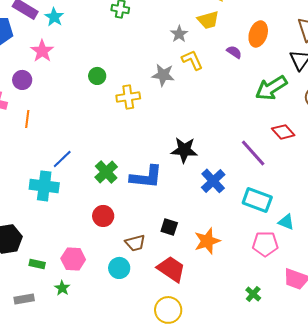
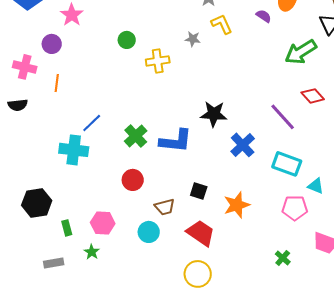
gray star: (163, 75) -> (193, 39), size x0.7
green rectangle: (37, 264) -> (67, 228), turned 63

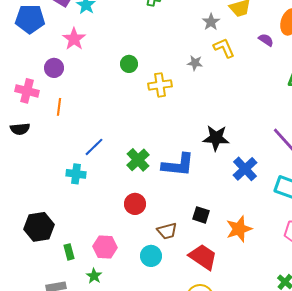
cyan cross: (74, 150) -> (76, 174), size x0.7

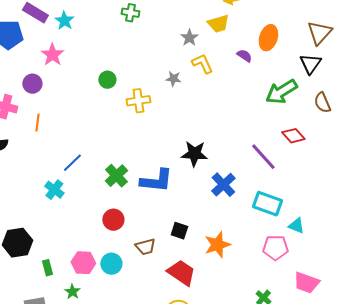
cyan cross: (76, 174) -> (54, 190), turned 30
cyan circle: (151, 256) -> (111, 264), moved

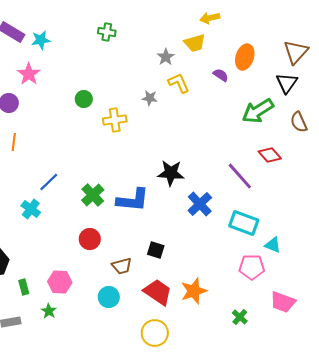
cyan star: (64, 21) -> (41, 40), turned 30
orange star: (217, 245) -> (194, 291), moved
cyan circle: (111, 264) -> (109, 297), moved

